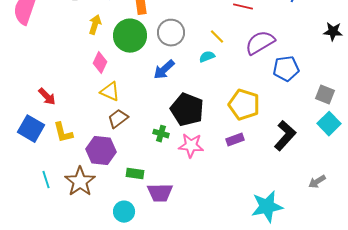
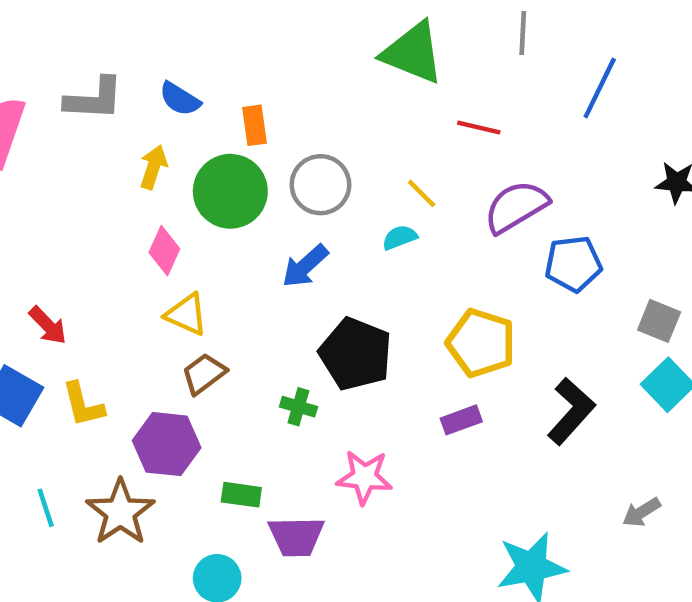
pink star: (191, 146) -> (364, 477), moved

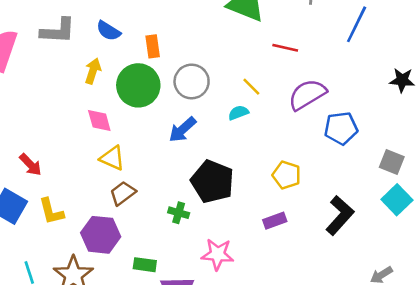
pink diamond: (164, 251) -> (99, 120), turned -40
yellow pentagon: (481, 343) -> (286, 175), size x0.7

